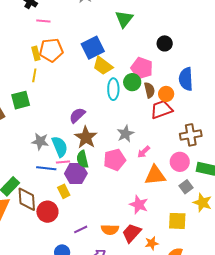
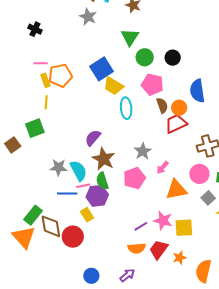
pink line: (43, 21) -> (41, 63), moved
green circle: (132, 82) -> (145, 57), moved
yellow square: (177, 221) -> (184, 228), moved
purple line: (81, 229) -> (141, 226), moved

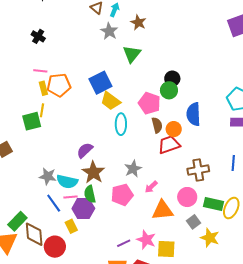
gray star: (88, 17) -> (109, 31), moved
green circle: (145, 57) -> (169, 90), moved
green square: (35, 128) -> (32, 121), moved
cyan semicircle: (78, 171) -> (67, 182), turned 125
blue line: (67, 193) -> (54, 203), turned 48

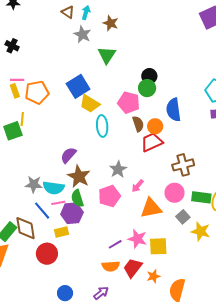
yellow rectangle: (43, 88) -> (15, 91), moved
yellow rectangle: (71, 226) -> (62, 232), turned -72
brown diamond: (34, 234) -> (26, 228), moved

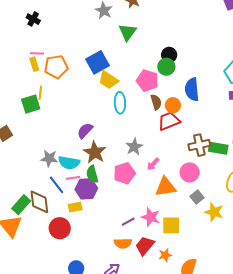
green rectangle: (201, 197) -> (218, 148), moved

